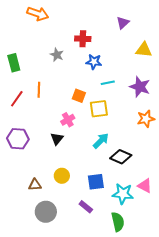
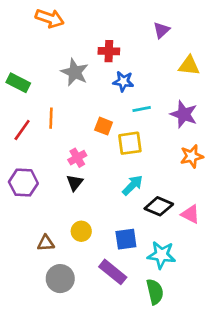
gray star: (57, 55) -> (75, 72), size x1.5
green rectangle: (14, 63) -> (18, 83), turned -48
pink cross: (68, 120) -> (77, 158), moved
pink triangle: (145, 186) -> (190, 214), moved
purple rectangle: (86, 207) -> (113, 272), size x1.5

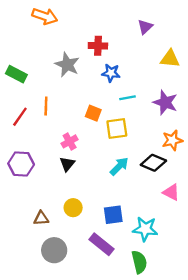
black diamond: (159, 206) -> (153, 163), moved

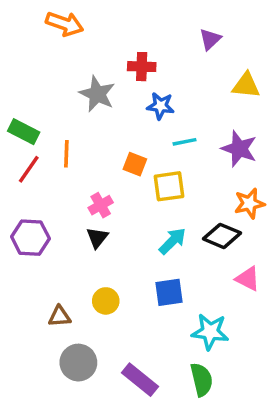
green rectangle: (16, 74) -> (24, 132), moved
blue square: (113, 215) -> (169, 292), moved
purple rectangle: (101, 244) -> (140, 380), moved

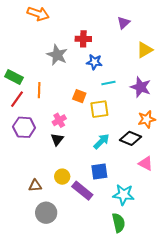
yellow triangle: (246, 85) -> (145, 50), turned -36
purple hexagon: (30, 238) -> (24, 127), moved
purple rectangle: (140, 380) -> (82, 191), moved

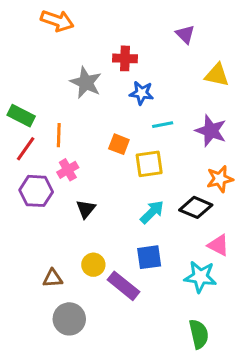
purple triangle: (124, 23) -> (185, 34), turned -32
yellow triangle: (145, 50) -> (217, 75), turned 42
pink cross: (59, 120) -> (68, 170), moved
cyan star: (124, 195) -> (200, 277), moved
green semicircle: (119, 223) -> (199, 334), moved

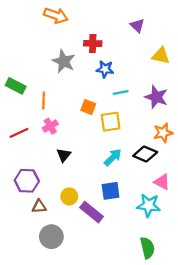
orange arrow: (57, 21) -> (56, 16), moved
red line: (26, 149) -> (19, 133), moved, turned 30
purple hexagon: (36, 191) -> (27, 181), moved

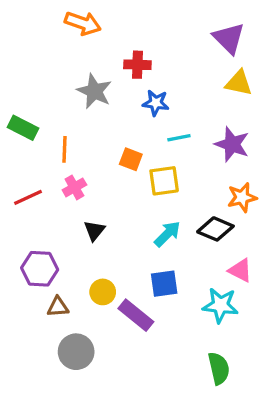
purple triangle: (137, 26) -> (229, 38), moved, size x1.5

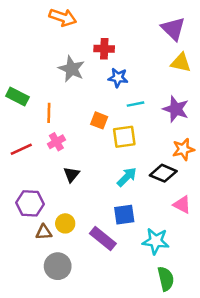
yellow circle: (103, 292) -> (65, 223), moved
cyan star: (220, 305) -> (156, 241), moved

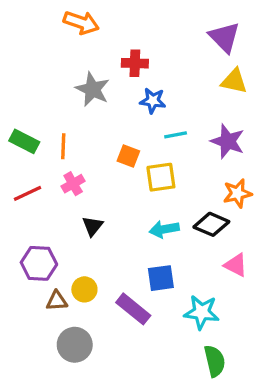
green rectangle: (17, 97) -> (24, 141), moved
cyan arrow: (127, 177) -> (164, 229), turned -145

